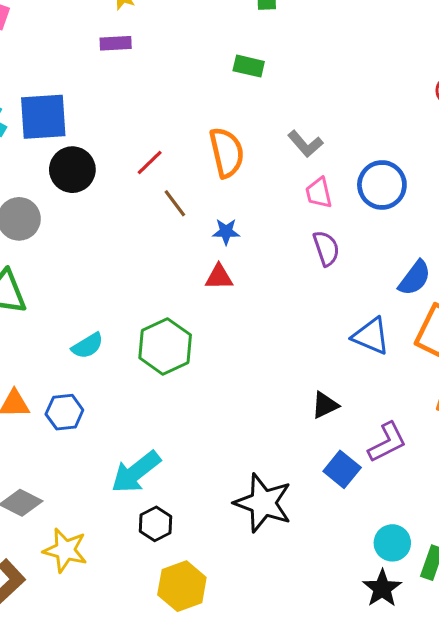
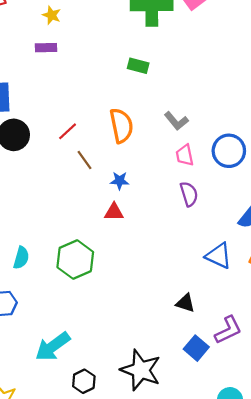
cyan semicircle: (87, 346) -> (21, 258), turned -45
black triangle: (325, 405) -> (185, 303), turned 42
black hexagon: (155, 524) -> (84, 381), moved

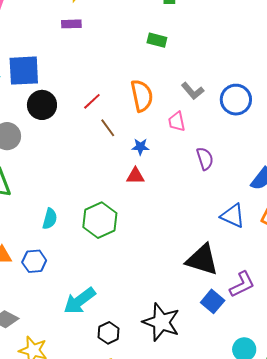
blue circle: (229, 151) -> (236, 100), moved
pink trapezoid: (185, 155) -> (177, 122), moved
black triangle: (185, 303) -> (202, 260), size x1.8

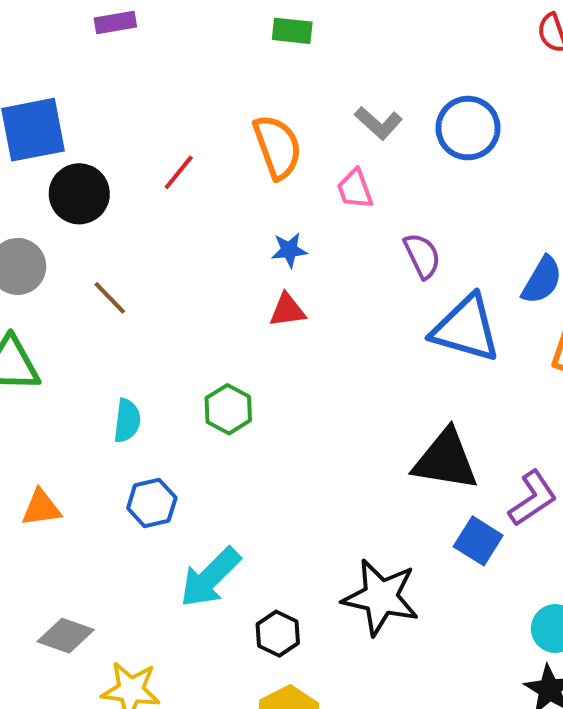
brown line: (108, 128) -> (110, 298), moved
blue triangle: (233, 216) -> (466, 329), moved, size x1.4
green hexagon: (100, 220) -> (228, 409), size x0.7
blue hexagon: (34, 261) -> (152, 503), moved

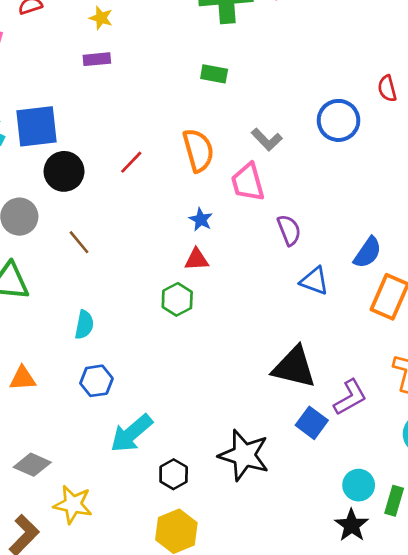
blue circle: (468, 128) -> (338, 120), moved
pink trapezoid: (355, 189) -> (248, 182), size x1.4
blue star: (289, 250) -> (201, 220), turned 30
blue triangle: (466, 329) -> (314, 281), size x0.6
green hexagon: (228, 409) -> (177, 299), moved

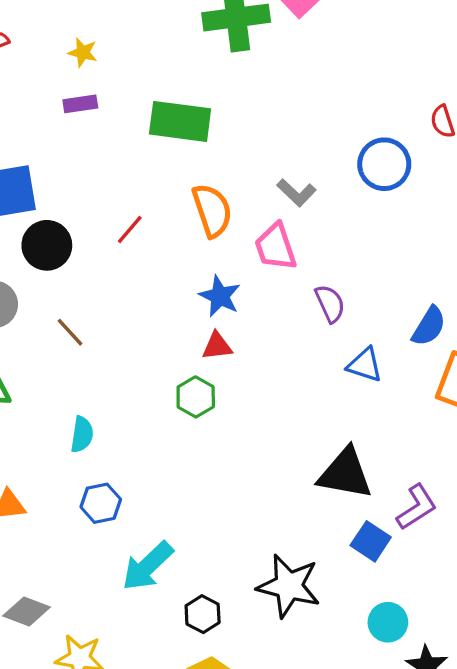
green rectangle: (214, 74) -> (180, 121), moved, size x1.8
blue star: (201, 220) -> (220, 296), size x1.4
cyan circle: (359, 485) -> (388, 622), moved

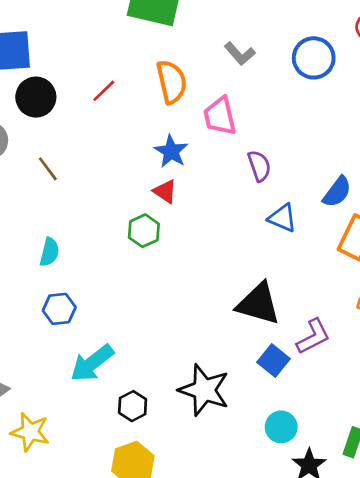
gray L-shape: (296, 193) -> (240, 54), moved
red triangle: (217, 346) -> (165, 191), turned 35

